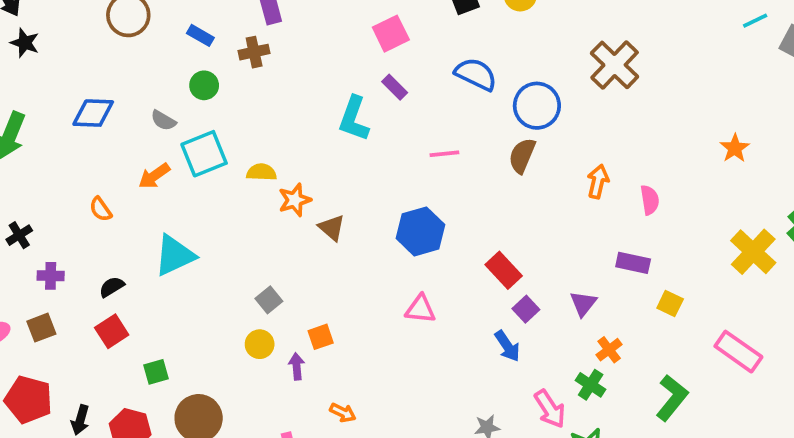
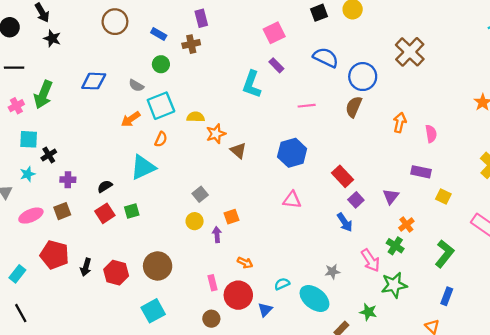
orange semicircle: (101, 209) -> (161, 139), moved, turned -120
green square: (156, 372) -> (132, 211), moved

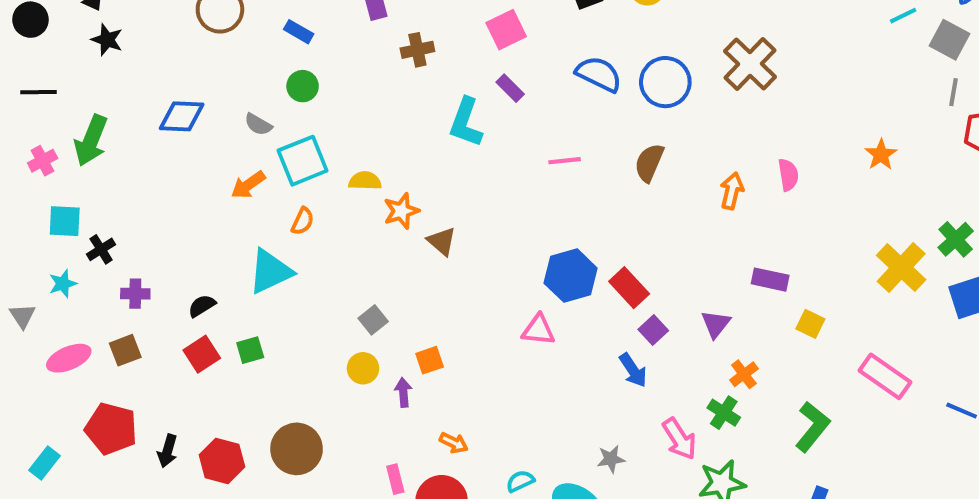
brown cross: (191, 44) -> (417, 50), moved
blue circle: (363, 77) -> (665, 82), moved
pink semicircle: (431, 134) -> (788, 175), moved
blue hexagon: (292, 153) -> (571, 276), moved

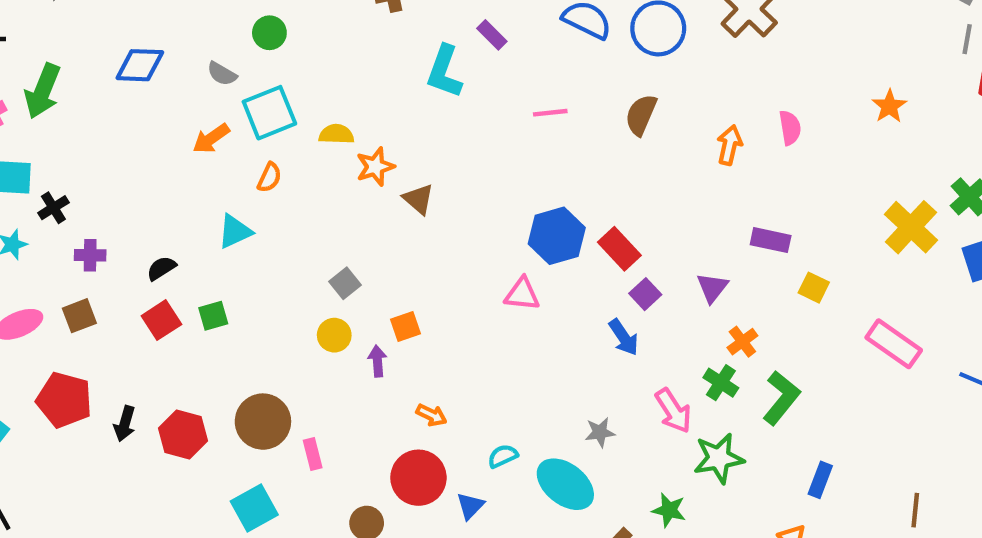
cyan triangle: (270, 272) -> (235, 231), size x0.7
green L-shape: (812, 427) -> (781, 398), moved
pink rectangle: (395, 479) -> (313, 454), moved

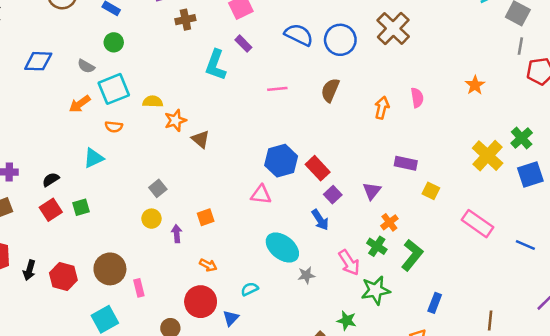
orange semicircle: (269, 177) -> (114, 127), turned 72
orange square: (406, 326) -> (206, 217), moved
cyan ellipse: (565, 484) -> (282, 248), moved

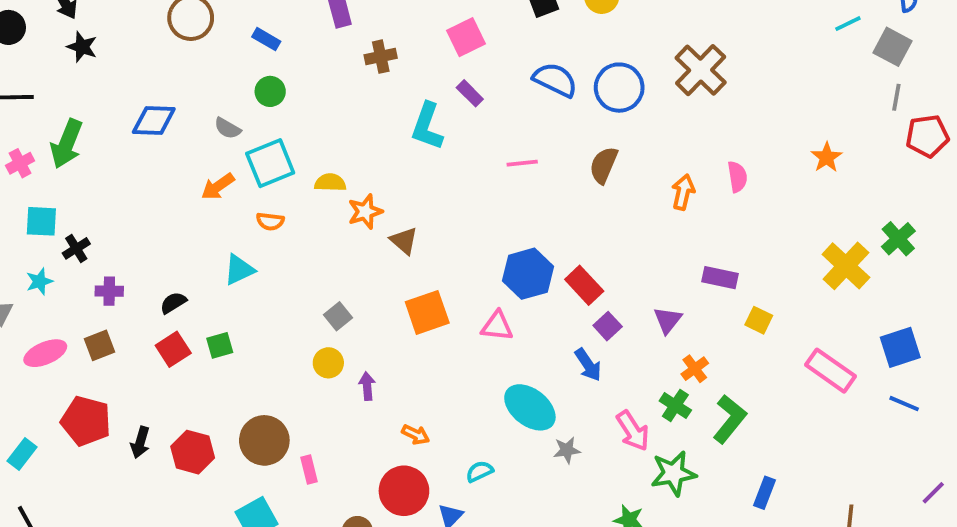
blue square: (530, 174) -> (900, 347), moved
orange square: (206, 217) -> (427, 312), moved, size x1.6

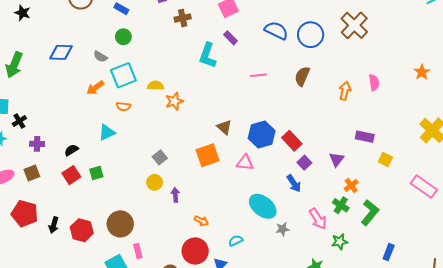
brown triangle: (404, 241) -> (224, 127), moved
pink rectangle: (309, 469) -> (138, 251), moved
green star: (673, 473) -> (340, 242), size x0.7

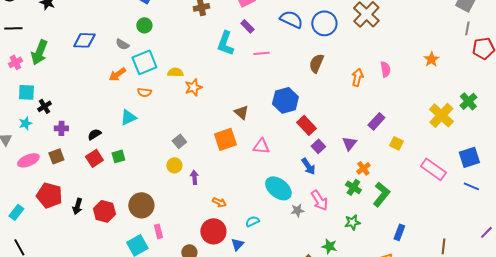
pink line: (259, 75) -> (261, 53), moved
blue hexagon: (262, 135) -> (285, 100), moved
purple rectangle: (365, 137) -> (376, 121), turned -60
pink arrow: (318, 219) -> (319, 200), moved

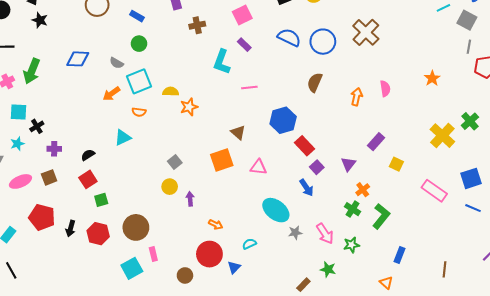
pink line: (261, 53) -> (249, 88), moved
green square: (118, 156) -> (101, 200), moved
pink arrow: (319, 200) -> (325, 234), moved

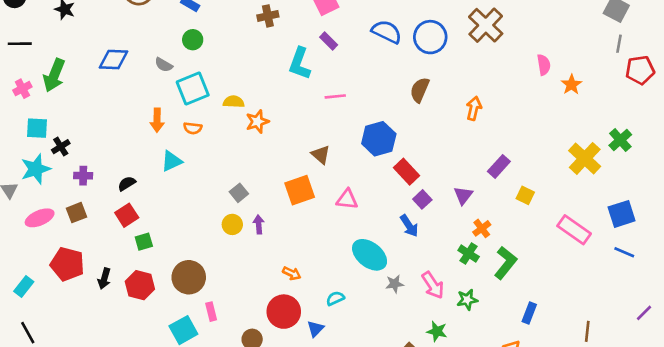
pink semicircle: (385, 89) -> (544, 65), moved
orange arrow: (111, 94) -> (157, 120), moved, turned -54
cyan star: (17, 144) -> (36, 169), size x1.6
purple arrow: (190, 199) -> (259, 224), moved

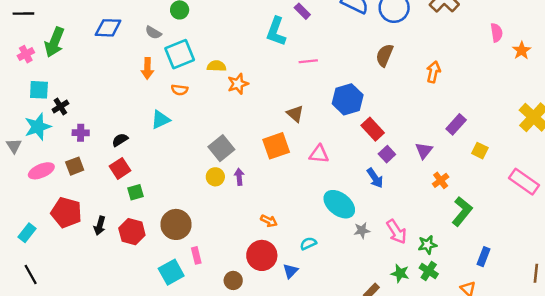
orange arrow: (157, 120) -> (147, 68), moved
gray square: (239, 193) -> (221, 148), size x1.5
green cross: (469, 254) -> (429, 271), moved

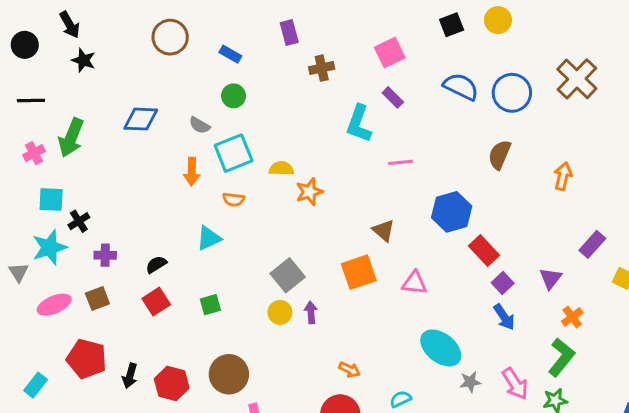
blue arrow: (375, 178) -> (504, 317), moved
green square: (135, 192) -> (210, 305), moved
green L-shape: (462, 211) -> (561, 357), moved

